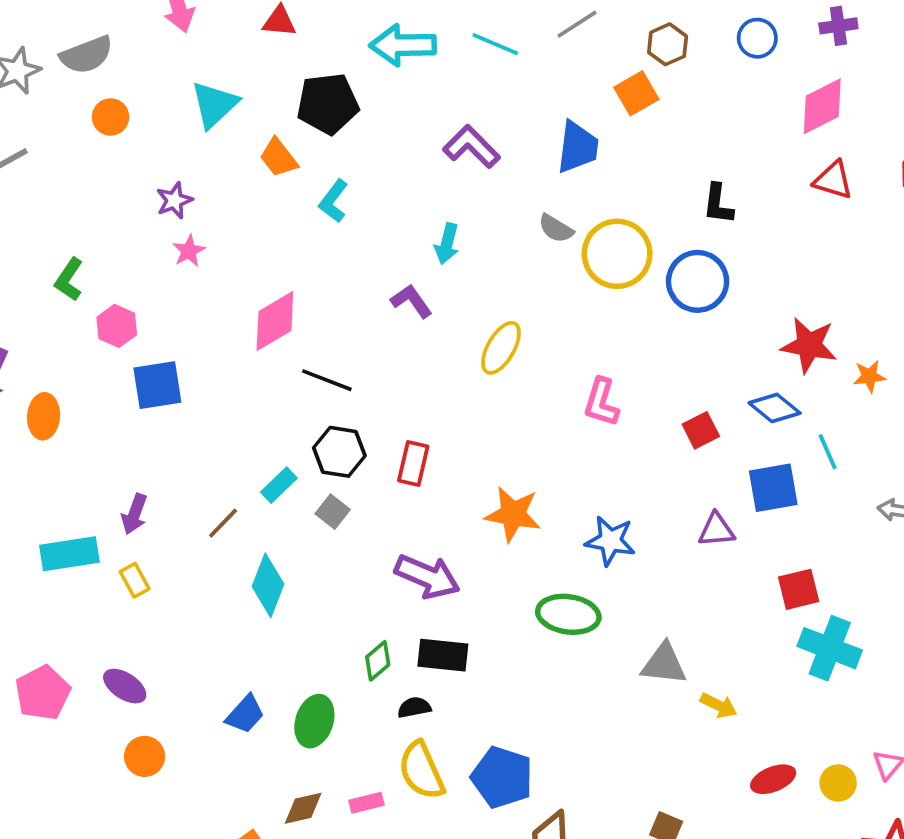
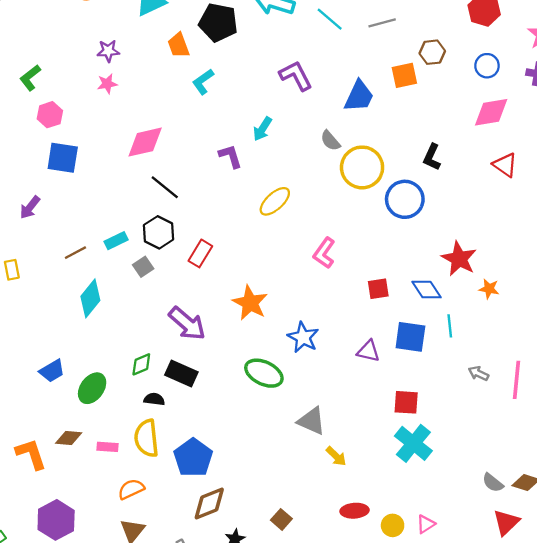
pink diamond: (822, 106) -> (491, 112), moved
purple arrow: (134, 514) -> (30, 207), moved

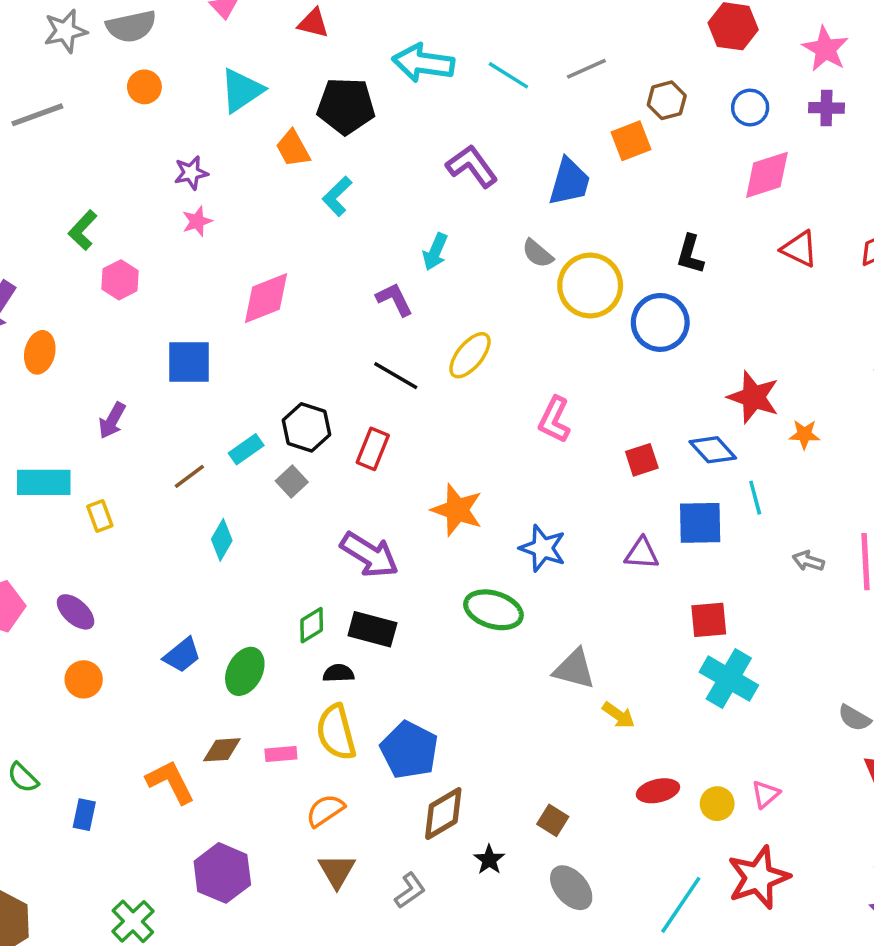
blue square: (63, 158) -> (189, 362), moved
black line: (165, 187) -> (396, 376), moved
cyan diamond: (90, 298) -> (222, 540), size x0.7

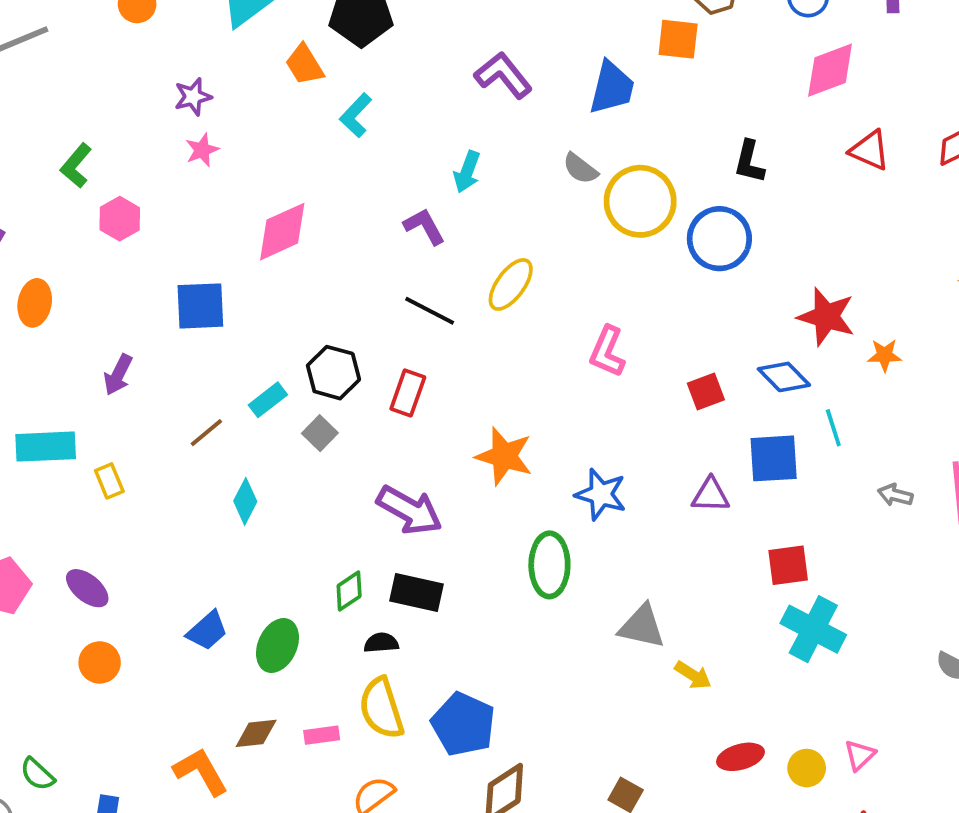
orange square: (631, 141) -> (678, 39), turned 30
green ellipse: (494, 610) -> (549, 565), turned 76

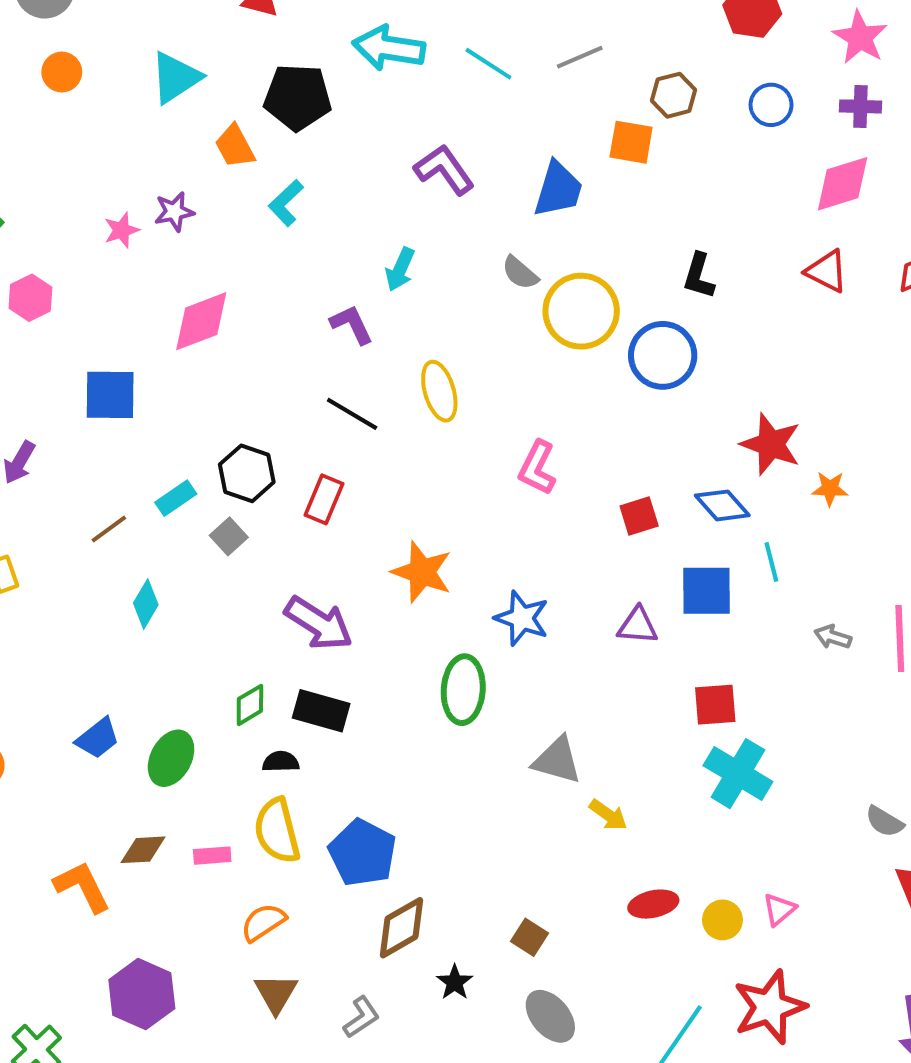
pink diamond: (830, 70) -> (843, 184), moved
purple star: (193, 97) -> (174, 212), moved
yellow ellipse: (511, 284) -> (439, 391), turned -56

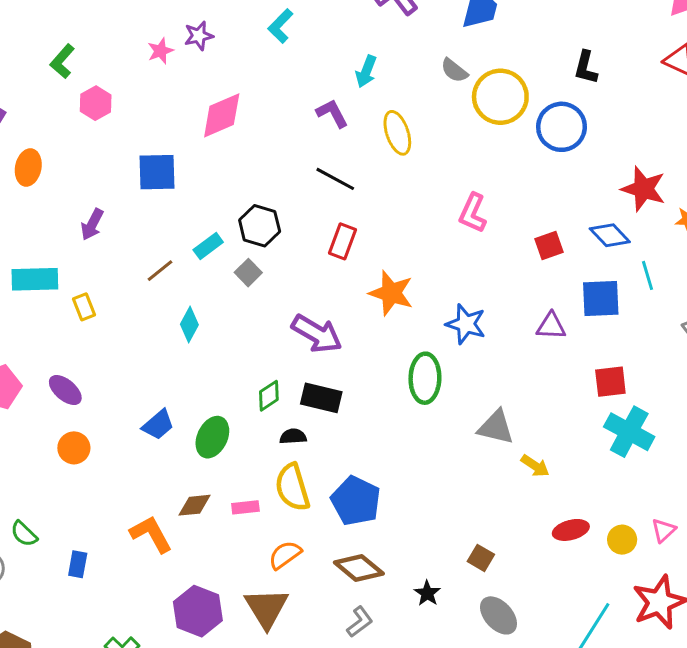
yellow ellipse: (439, 391) -> (397, 133), moved
red rectangle: (324, 499) -> (343, 241), moved
brown diamond: (401, 928) -> (359, 568), moved, turned 72
brown triangle: (276, 993) -> (266, 608), moved, size x1.4

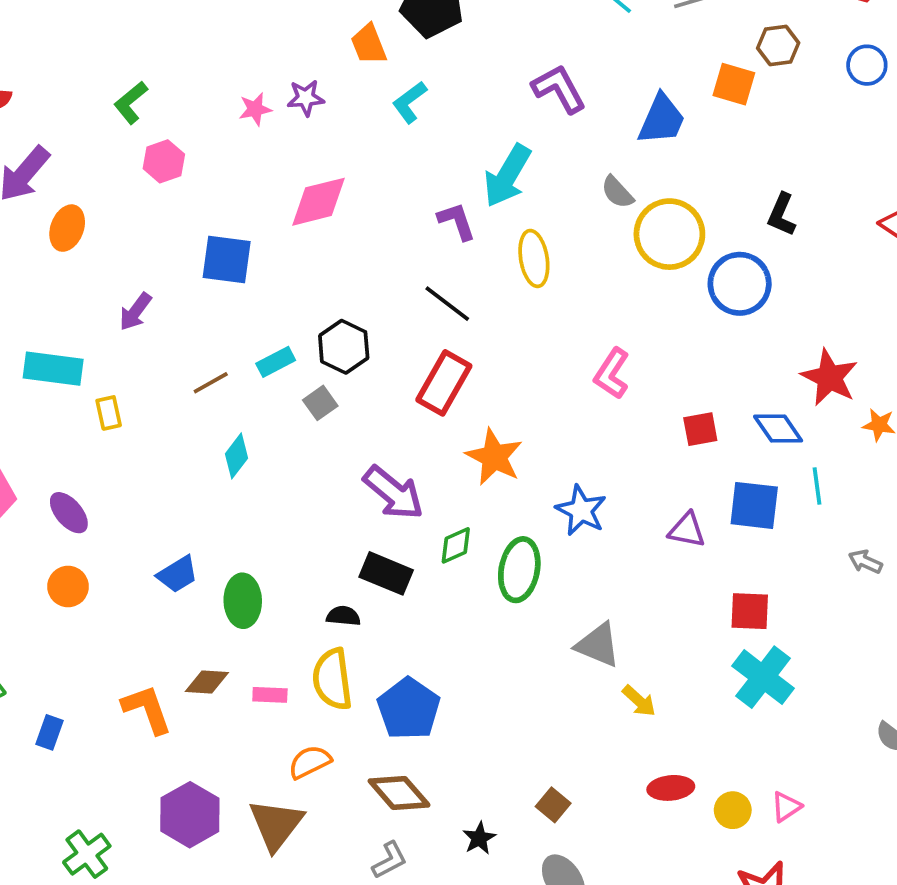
cyan arrow: (366, 71) -> (507, 176), size x1.6
red rectangle: (343, 241) -> (444, 383), size x1.4
green diamond: (269, 396) -> (456, 545), moved
green ellipse: (212, 437) -> (243, 601), turned -36

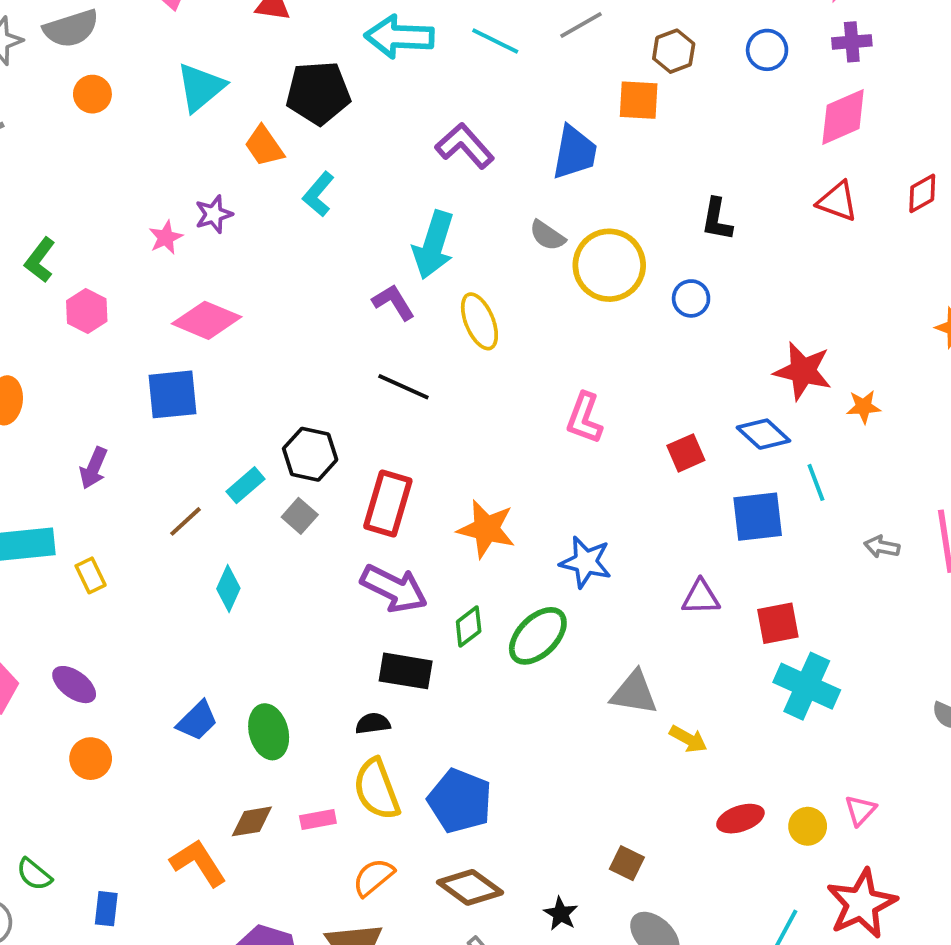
pink diamond: (319, 202) -> (207, 320), moved, turned 50
blue circle: (740, 284) -> (691, 298), size x0.6
red rectangle: (444, 383) -> (388, 504), moved
purple triangle: (687, 530) -> (701, 597), moved
green ellipse: (519, 570) -> (538, 636), turned 48

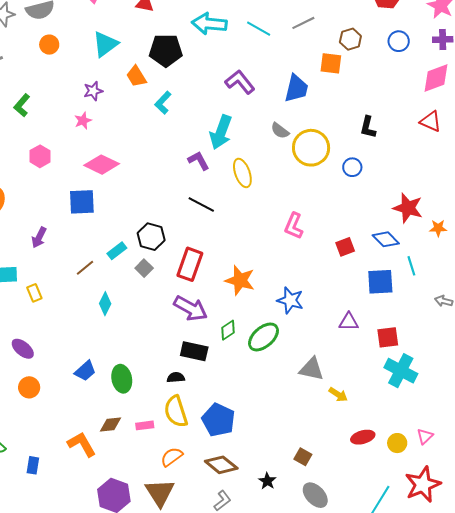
purple star: (214, 214) -> (93, 91), moved
green L-shape: (40, 260) -> (22, 105), moved

